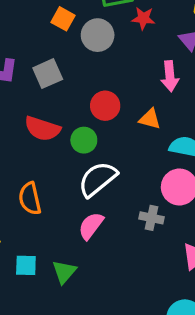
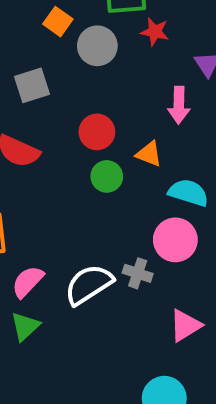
green circle: (84, 140) -> (107, 176), moved
white semicircle: (98, 179) -> (89, 285), moved
pink semicircle: (91, 226) -> (28, 282), moved

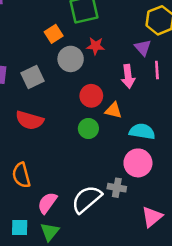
orange square: (58, 22) -> (54, 34), moved, turned 30
red star: (155, 32) -> (96, 46), moved
gray circle: (97, 46) -> (71, 59), moved
red circle: (97, 132) -> (91, 96), moved

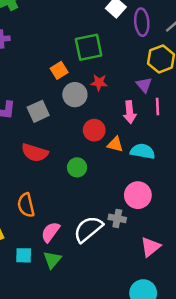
green circle: (88, 129) -> (77, 167), moved
cyan semicircle: (142, 132) -> (143, 151), moved

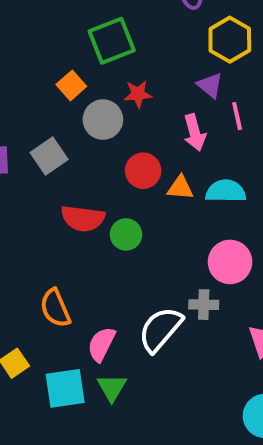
red semicircle: (35, 153) -> (83, 218), moved
cyan square: (24, 255) -> (65, 388), size x1.5

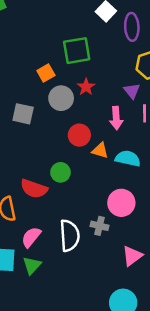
red star: (138, 94) -> (86, 87), turned 30
gray square: (49, 156) -> (23, 114), turned 35
red semicircle: (83, 218) -> (34, 189), moved
white semicircle: (160, 329) -> (70, 236), turned 124

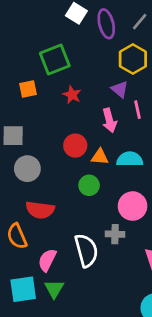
orange square: (46, 73) -> (28, 89), turned 30
gray circle: (61, 98) -> (27, 169), moved
green circle: (60, 172) -> (89, 185), moved

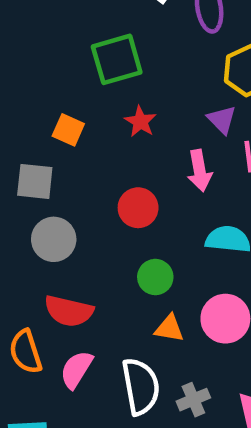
orange square: (28, 89) -> (68, 130), moved, turned 30
orange triangle: (100, 157) -> (169, 328), moved
gray cross: (115, 234) -> (193, 400), moved, turned -30
pink semicircle: (47, 260) -> (76, 369), moved

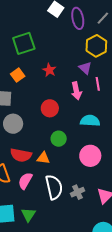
green square: (117, 59) -> (24, 43), moved
orange square: (68, 130) -> (18, 75), turned 32
orange triangle: (169, 328) -> (43, 158), moved

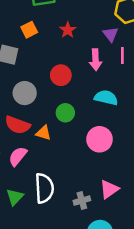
gray circle: (13, 124) -> (25, 93), moved
white semicircle: (54, 187) -> (44, 188), moved
gray cross: (78, 192) -> (82, 201), moved

